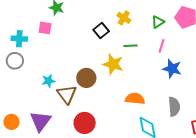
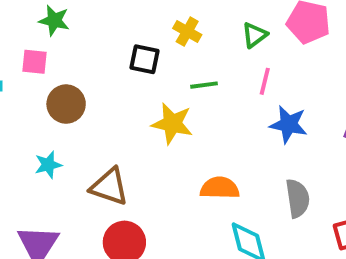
black square: (101, 30) -> (145, 59), turned -35
brown circle: (86, 78) -> (66, 104), moved
brown triangle: (67, 94) -> (109, 187), moved, turned -30

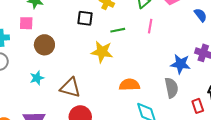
blue star: (289, 124) -> (180, 64), moved

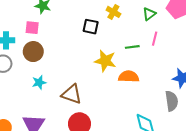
green line: (118, 30) -> (132, 47), moved
brown circle: (44, 45) -> (33, 52), moved
orange semicircle: (129, 85) -> (129, 77), moved

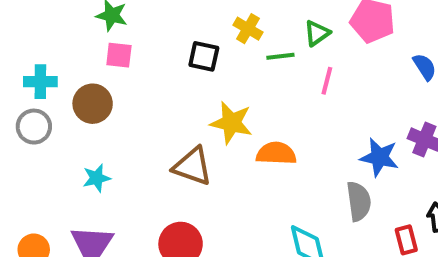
pink square: (32, 28) -> (119, 55), moved
green line: (132, 47) -> (280, 56), moved
cyan star: (39, 82) -> (97, 178), moved
brown triangle: (72, 94) -> (192, 166), moved

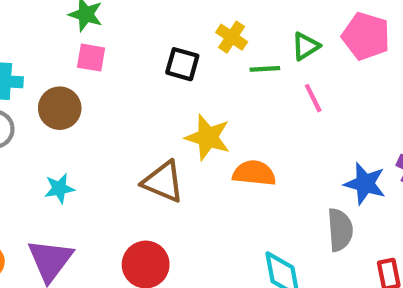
pink line: (327, 81) -> (313, 98), turned -44

